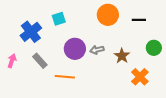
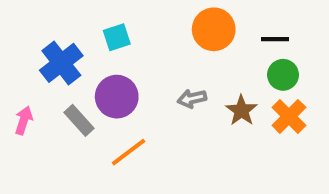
green circle: (154, 48) -> (283, 75), moved
purple circle: (75, 49) -> (117, 97), moved
orange line: (65, 77) -> (129, 152), turned -42
orange cross: (140, 77) -> (289, 116), moved

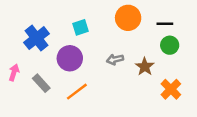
cyan square: (117, 37) -> (80, 27), moved
orange cross: (289, 116) -> (171, 89), moved
gray rectangle: (79, 120) -> (41, 83), moved

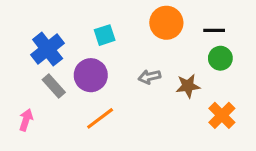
brown star: (145, 67) -> (188, 86), turned 30
pink arrow: (14, 73) -> (26, 120), moved
gray rectangle: (41, 83) -> (54, 86), moved

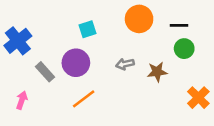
blue cross: (48, 49) -> (18, 41), moved
orange cross: (222, 115) -> (198, 98), moved

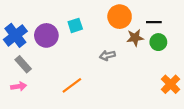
purple circle: (76, 63) -> (46, 35), moved
gray rectangle: (45, 72) -> (23, 64), moved
brown star: (157, 72) -> (135, 38), moved
pink arrow: (22, 100) -> (19, 86), turned 64

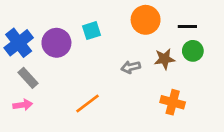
brown star: (135, 38) -> (164, 59), moved
orange cross: (171, 84) -> (173, 102), moved, turned -30

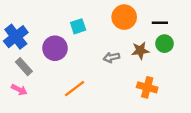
purple circle: (56, 43) -> (55, 48), moved
pink arrow: (23, 105) -> (19, 90), turned 35

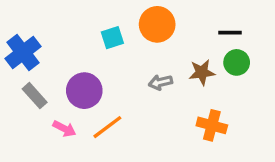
orange circle: (124, 17) -> (157, 24), moved
purple circle: (55, 48) -> (84, 91), moved
pink arrow: (19, 90) -> (64, 129), moved

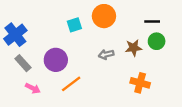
pink arrow: (64, 129) -> (33, 88), moved

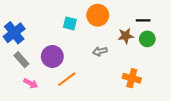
cyan square: (74, 25) -> (70, 23), turned 32
brown star: (134, 48) -> (126, 36), moved

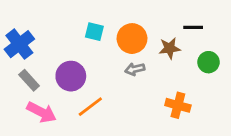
orange circle: (98, 15) -> (132, 39), moved
green circle: (147, 39) -> (208, 62), moved
pink arrow: (31, 83) -> (42, 112), size x1.5

